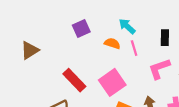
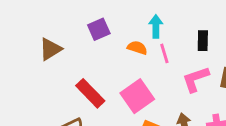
cyan arrow: (127, 26) -> (156, 26), turned 48
brown triangle: (30, 50) -> (50, 49), moved

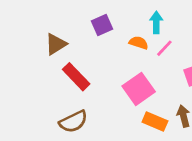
pink line: (164, 53) -> (164, 48), turned 60
red rectangle: (90, 93) -> (76, 77), moved

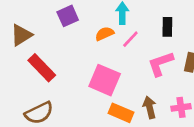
orange semicircle: (139, 43) -> (105, 34), turned -42
pink square: (139, 89) -> (105, 80), turned -32

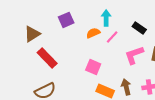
black rectangle: (167, 27) -> (139, 28), turned -56
pink square: (105, 80) -> (93, 67), size x0.7

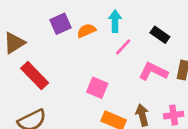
orange semicircle: (93, 33) -> (86, 31), moved
pink L-shape: (134, 55) -> (153, 71), turned 45

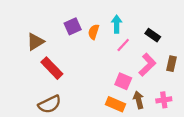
orange semicircle: (86, 31) -> (94, 32), turned -48
pink L-shape: (153, 71) -> (147, 65), turned 110
pink square: (97, 88) -> (123, 81), moved

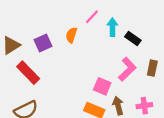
cyan arrow: (117, 24) -> (112, 27), moved
purple square: (73, 26) -> (43, 43), moved
pink line: (123, 45) -> (92, 17), moved

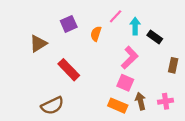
purple square: (43, 43) -> (69, 24), moved
pink L-shape: (127, 69) -> (130, 58), moved
red rectangle: (28, 73) -> (69, 70), moved

